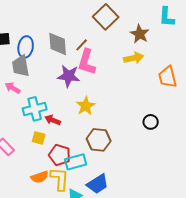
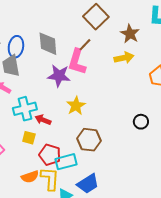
brown line: (82, 45) -> (85, 45), moved

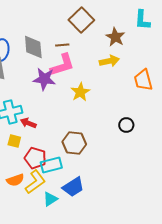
brown line: (85, 45) -> (62, 45), moved, turned 40
pink L-shape: (77, 62) -> (62, 65), turned -124
yellow star: (76, 106) -> (80, 92), moved
yellow L-shape: (50, 179) -> (35, 182), turned 50

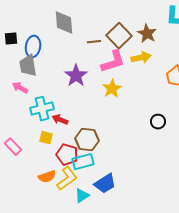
brown square: (81, 20) -> (119, 36), moved
gray diamond: (33, 47) -> (64, 23), moved
pink L-shape: (62, 65) -> (113, 62), moved
purple star: (44, 79) -> (76, 76), turned 30
brown hexagon: (74, 143) -> (87, 140), moved

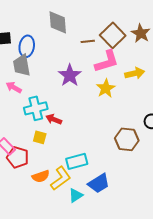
yellow arrow: (141, 58) -> (135, 73), moved
brown hexagon: (87, 140) -> (127, 139), moved
red pentagon: (67, 155) -> (18, 157), moved

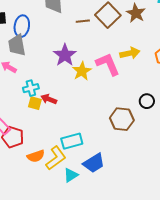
pink L-shape: (107, 61) -> (108, 64), moved, turned -96
yellow star: (106, 88) -> (82, 71), moved
cyan cross: (36, 108) -> (31, 88), size x0.7
yellow square: (40, 137) -> (35, 103), moved

